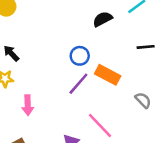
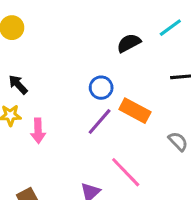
pink arrow: (28, 105) -> (38, 131), moved

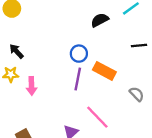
purple line: (100, 121) -> (78, 79), turned -30

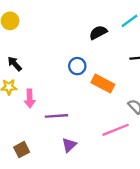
purple line: (78, 79) -> (56, 116), moved, turned 75
pink line: (97, 117) -> (116, 130), moved, turned -68

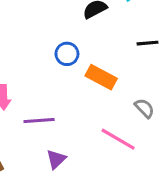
pink line: (116, 130) -> (118, 139), turned 52

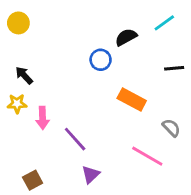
blue circle: (67, 54) -> (101, 60), moved
purple line: (39, 121) -> (75, 139), turned 52

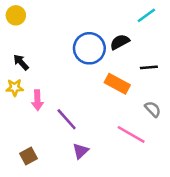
black semicircle: (126, 37) -> (120, 42), moved
blue circle: (101, 60) -> (89, 48), size x1.6
black line: (174, 68) -> (149, 67), moved

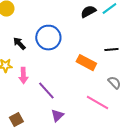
black semicircle: (120, 42) -> (88, 12), moved
blue circle: (89, 48) -> (48, 38), moved
black arrow: (21, 62) -> (19, 44), moved

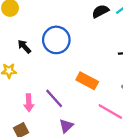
orange rectangle: (86, 63) -> (87, 81), moved
pink arrow: (23, 76) -> (29, 103), moved

